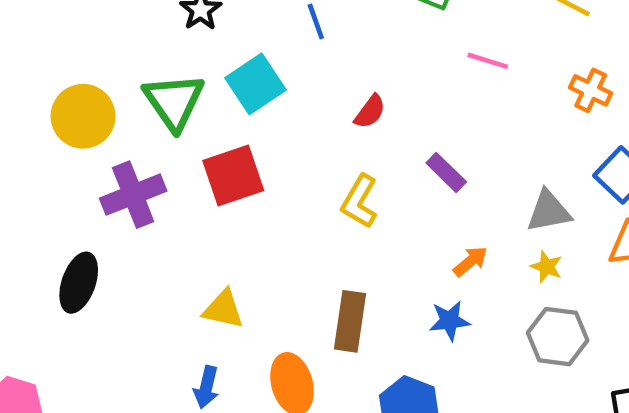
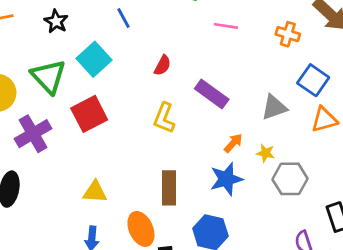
purple rectangle: (446, 172) -> (212, 94), size x1.4
yellow star: (547, 267) -> (266, 153), moved
blue star: (450, 321) -> (226, 179), size x1.4

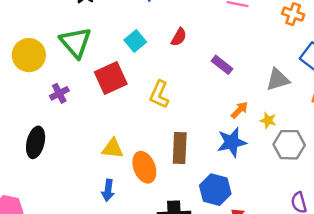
cyan square: (94, 59) -> (135, 41), moved, size x0.7
purple rectangle: (212, 94) -> (222, 65), size x0.7
yellow L-shape: (164, 118) -> (159, 94), moved
purple cross: (33, 134) -> (59, 93), size x0.6
orange ellipse: (141, 229) -> (144, 167), moved

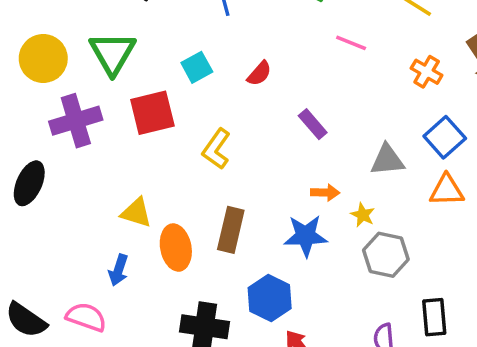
purple cross: (59, 93) -> (76, 121), size x1.8
orange arrow: (239, 110) -> (325, 193), turned 36

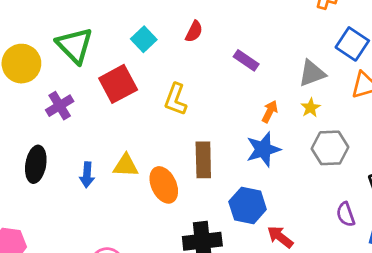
purple cross: (76, 121) -> (60, 106), size x0.7
orange arrow: (325, 193) -> (270, 111), turned -50
yellow star: (363, 215) -> (311, 108), moved, turned 30
blue arrow: (118, 270) -> (87, 175), moved

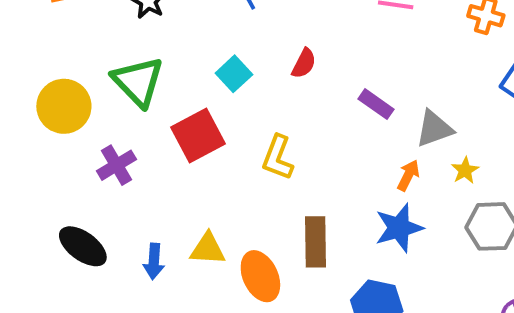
gray triangle: (312, 73) -> (434, 129), moved
black ellipse: (36, 164) -> (83, 246), turned -64

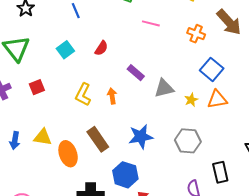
red square: (198, 136) -> (37, 87), moved, size x0.6
yellow star: (465, 170) -> (191, 100), moved
orange arrow: (408, 175) -> (112, 96), moved, turned -42
brown rectangle: (316, 242) -> (98, 139), turned -40

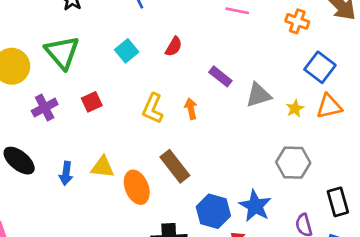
blue star: (141, 137) -> (255, 206), moved, turned -30

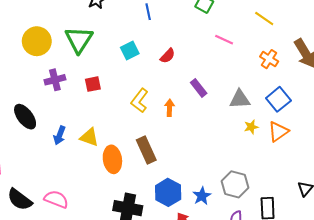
gray triangle: (259, 95) -> (240, 99), moved
orange triangle: (329, 106) -> (278, 132), turned -35
gray hexagon: (293, 163) -> (235, 184), moved
blue star: (255, 206) -> (202, 196), size x0.7

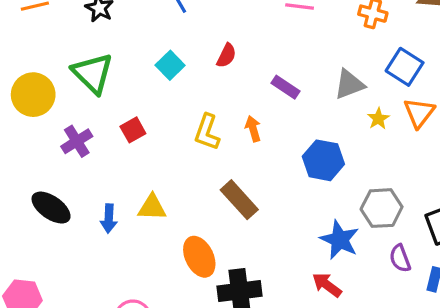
orange ellipse: (112, 159) -> (199, 257), moved
blue hexagon: (168, 192) -> (323, 160), moved
blue star: (202, 196) -> (340, 240), size x1.4

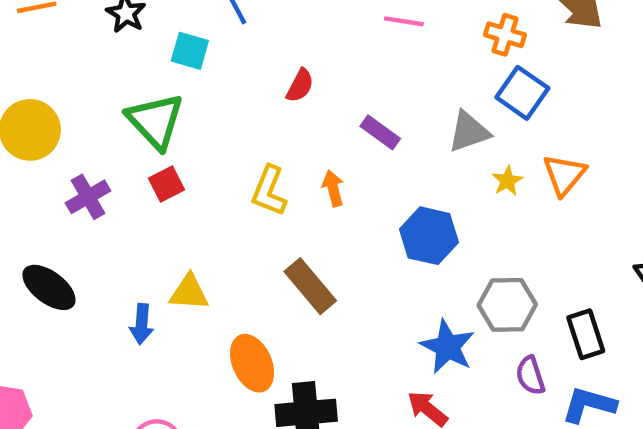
cyan square: (170, 65) -> (190, 51), moved, turned -32
blue square: (405, 67) -> (522, 93), moved
green triangle: (93, 73) -> (155, 121), moved
blue arrow: (109, 218) -> (142, 324), moved

